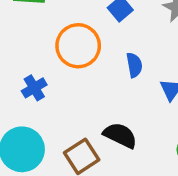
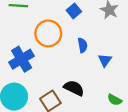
blue cross: (34, 88) -> (22, 59), size x1.6

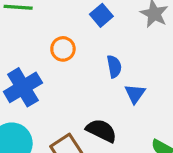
orange circle: (48, 33) -> (63, 49), size x0.6
blue triangle: (105, 60) -> (135, 94), moved

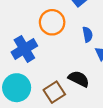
orange circle: (63, 49) -> (52, 22), size x1.5

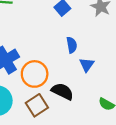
orange circle: (52, 22) -> (35, 74), moved

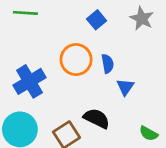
orange circle: (35, 74) -> (76, 60), moved

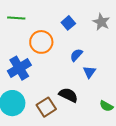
orange circle: (76, 60) -> (41, 42), moved
blue semicircle: (108, 64) -> (76, 55), turned -128

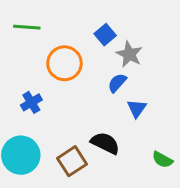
gray star: (101, 22) -> (129, 54), moved
blue cross: (19, 68) -> (31, 102), size x0.6

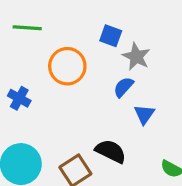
blue square: (105, 35) -> (111, 36), turned -30
blue cross: (31, 102) -> (19, 98), moved, turned -30

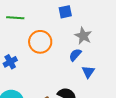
blue square: (111, 36) -> (65, 12), moved, turned -32
blue cross: (19, 98) -> (10, 62), turned 32

